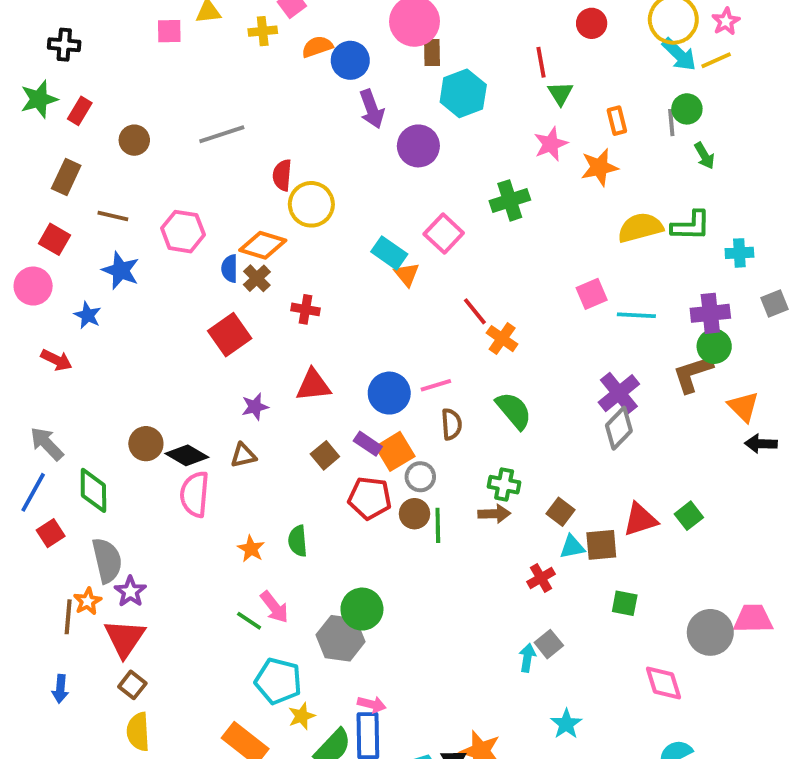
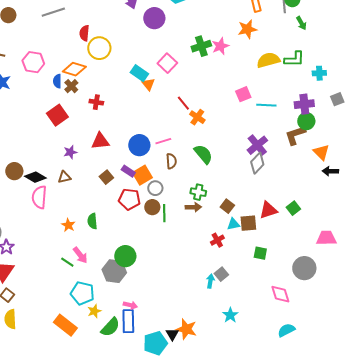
pink star: (551, 144) -> (220, 46), moved
pink trapezoid: (753, 619) -> (326, 238), moved

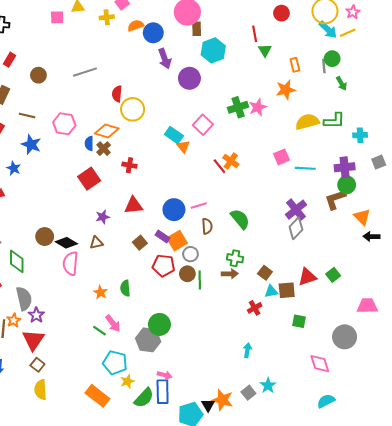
orange cross: (197, 117) -> (231, 161), moved
gray square: (221, 274) -> (248, 393), moved

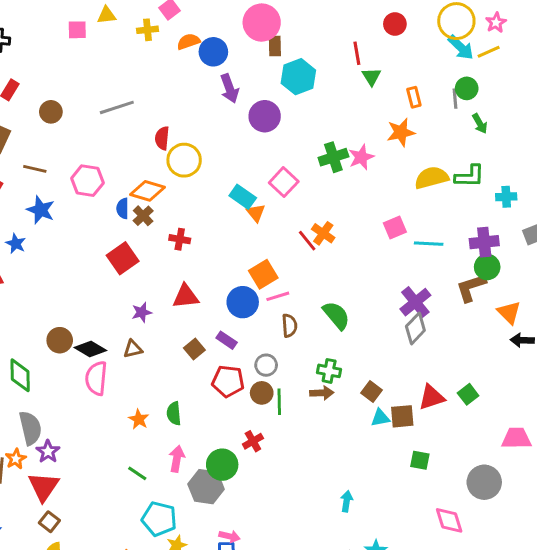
orange square: (177, 241) -> (263, 274), moved
red cross: (255, 308) -> (253, 441), moved
pink arrow: (113, 323) -> (177, 459), moved, turned -132

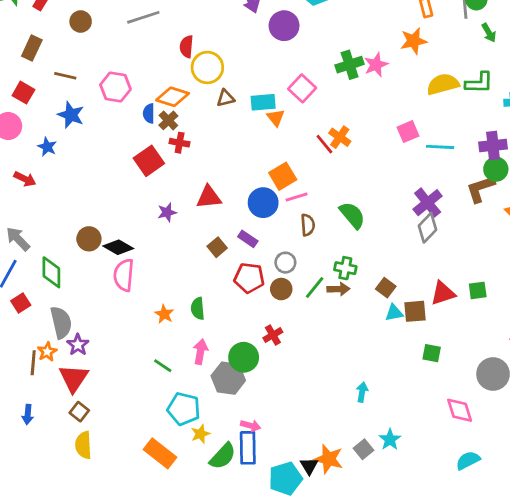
cyan rectangle: (243, 197) -> (263, 102), turned -40
red cross: (180, 239) -> (180, 143), moved
brown triangle: (133, 349) -> (226, 98), moved
green square: (468, 394) -> (478, 290), turned 30
green line: (279, 402) -> (315, 288), moved, turned 40

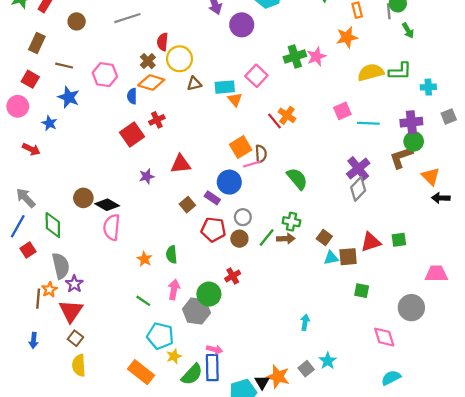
brown cross: (168, 120) -> (148, 61), moved
red cross: (180, 143) -> (157, 120), turned -35
blue circle: (263, 203) -> (229, 182), moved
brown semicircle: (308, 225) -> (261, 154), moved

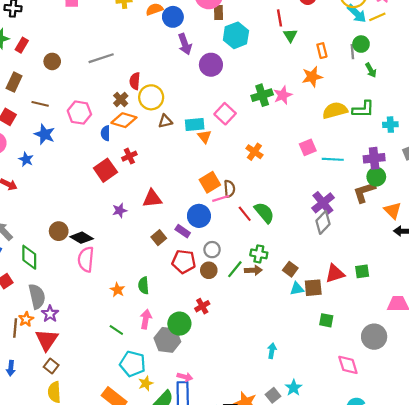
red line: (275, 121) -> (245, 214), moved

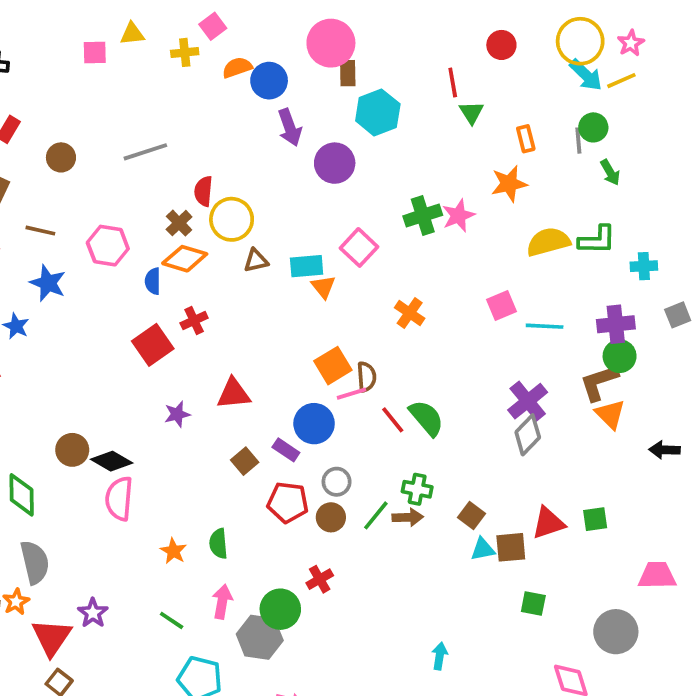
orange triangle: (393, 210) -> (610, 414), moved
purple star: (50, 314) -> (93, 613), moved

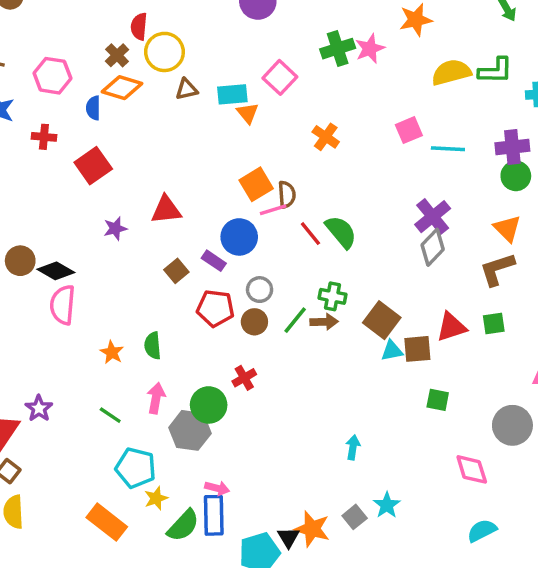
red cross: (194, 321) -> (44, 137), moved, turned 30
brown L-shape: (599, 382) -> (497, 269), moved
brown square: (471, 515) -> (382, 320), size x1.5

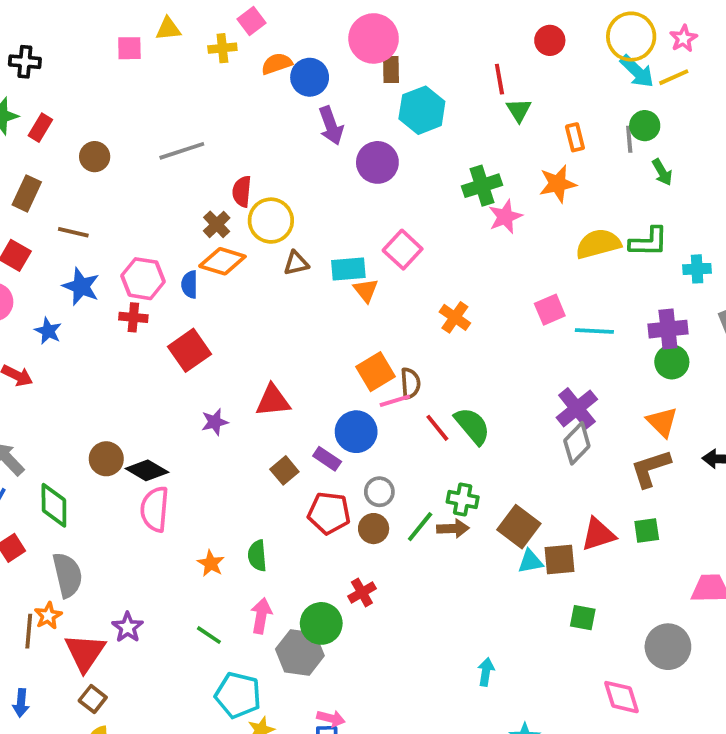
green cross: (338, 49) -> (482, 186), moved
pink hexagon: (52, 76) -> (143, 279), moved

